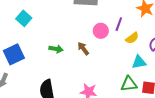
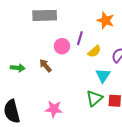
cyan triangle: (139, 62) -> (103, 75), turned -42
green triangle: (129, 84) -> (94, 98), turned -30

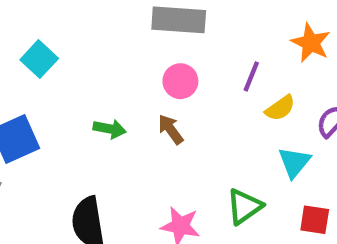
pink circle: (62, 46) -> (180, 81), moved
green triangle: (94, 98) -> (244, 206), moved

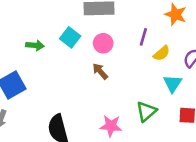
cyan square: (39, 59) -> (70, 37), moved
green arrow: (110, 129) -> (35, 45), moved

